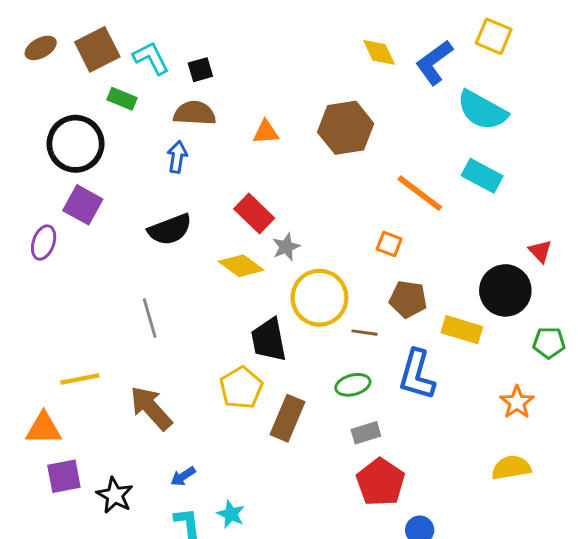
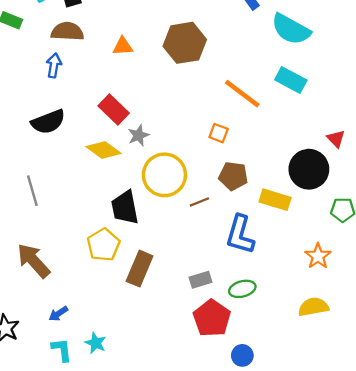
brown line: (364, 333) -> (199, 202), turned -30
green ellipse: (353, 385) -> (242, 289), moved

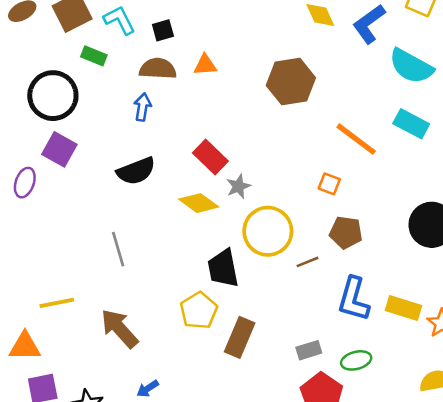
orange triangle: (123, 46) -> (205, 65), moved
yellow rectangle: (275, 200) -> (403, 308), moved

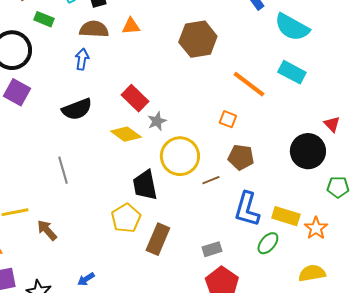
brown arrow: (119, 328) -> (47, 230), moved, size x0.7
green ellipse: (356, 360) -> (268, 243), moved, turned -35

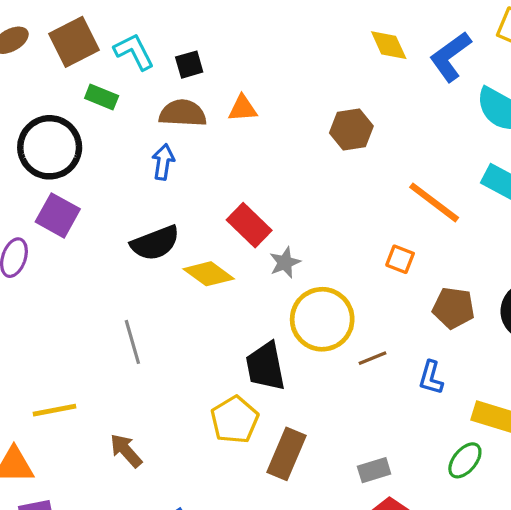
brown hexagon: (198, 39) -> (351, 129), size x0.7
yellow diamond: (126, 134) -> (209, 274), moved
brown pentagon: (241, 157) -> (454, 308), moved
blue L-shape: (247, 209) -> (431, 378), moved, size x0.6
brown arrow: (47, 230) -> (126, 451), moved

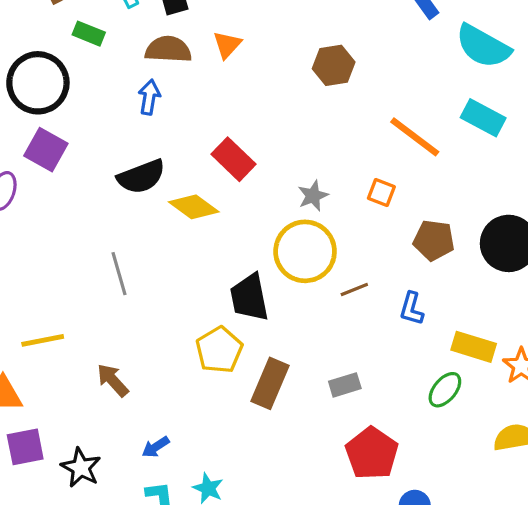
orange triangle: (243, 108) -> (227, 45), turned -44
gray star: (285, 262) -> (313, 196), moved
gray rectangle: (374, 470) -> (345, 385), moved

